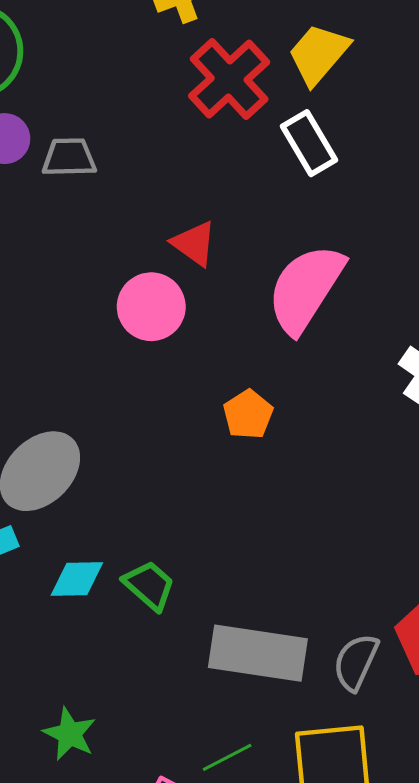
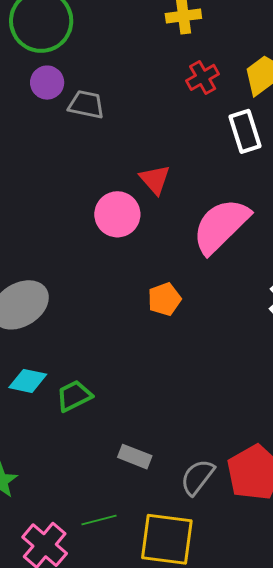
red cross: (229, 79) -> (203, 77), size x0.6
green trapezoid: (149, 585) -> (74, 396), turned -81
gray rectangle: (258, 653) -> (135, 457), size x0.5

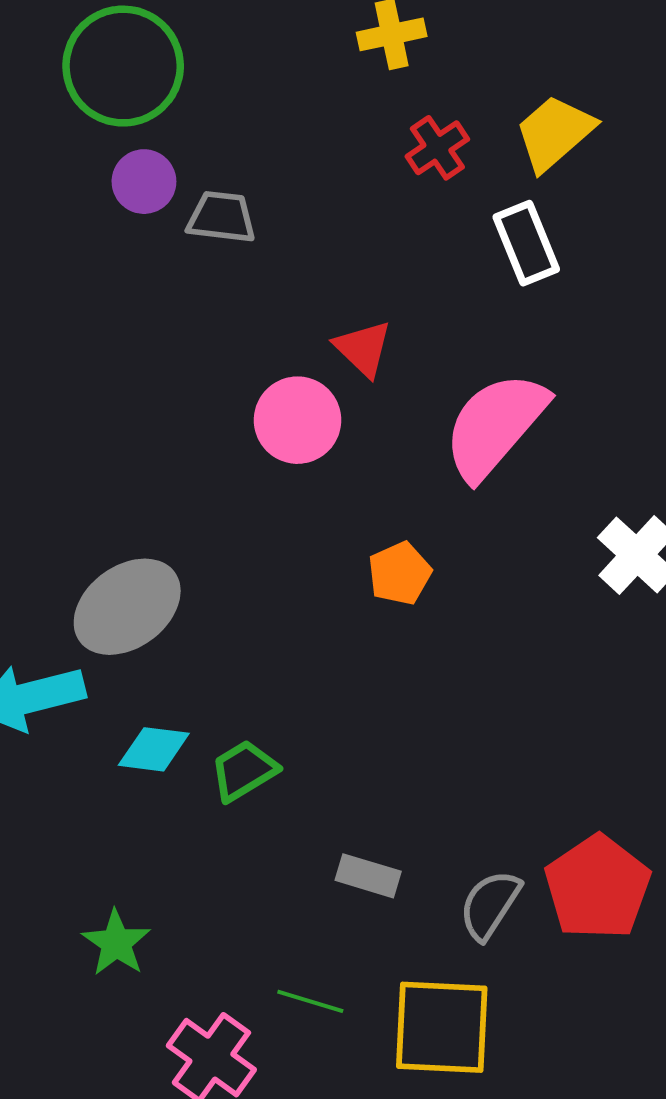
green line: (99, 520) -> (310, 1001), turned 36

